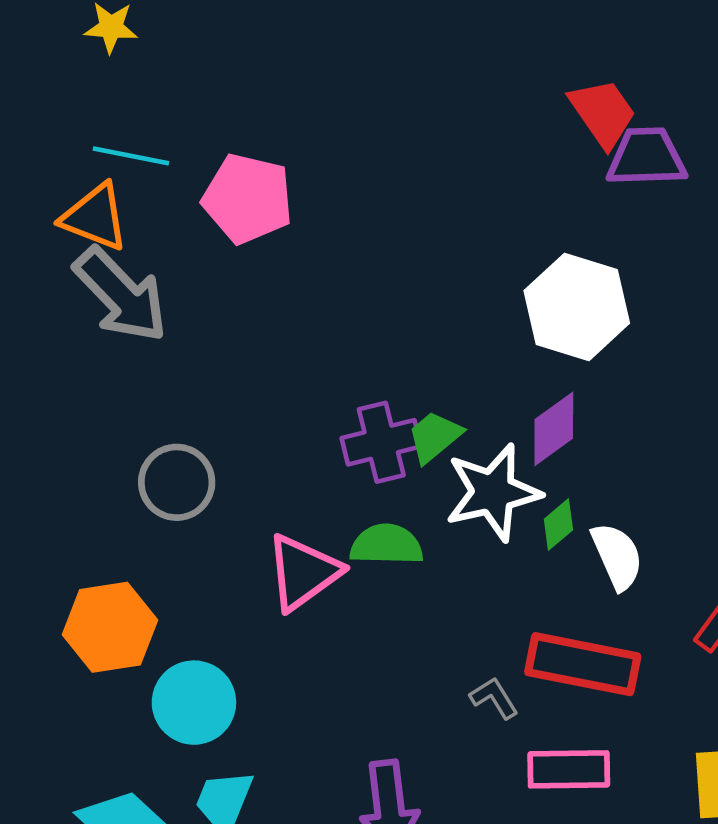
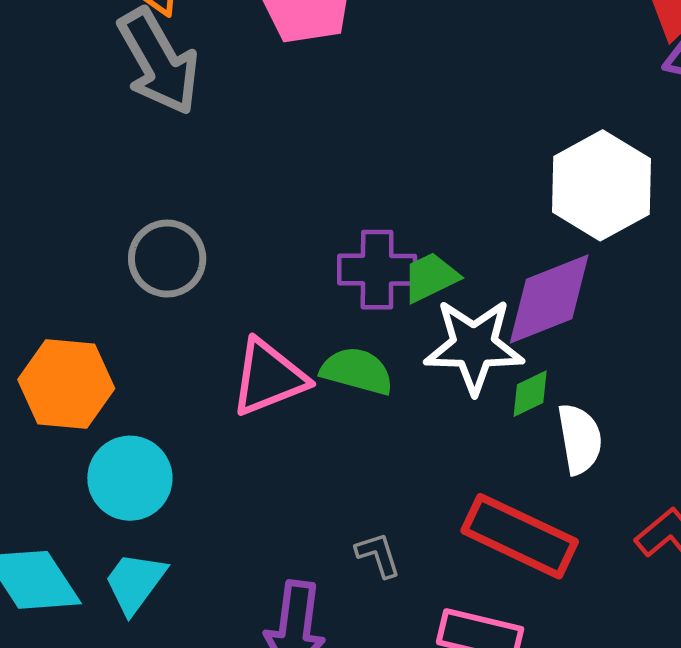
purple diamond: (554, 429) -> (549, 299), size x1.4
gray L-shape: (494, 698) -> (378, 555), moved

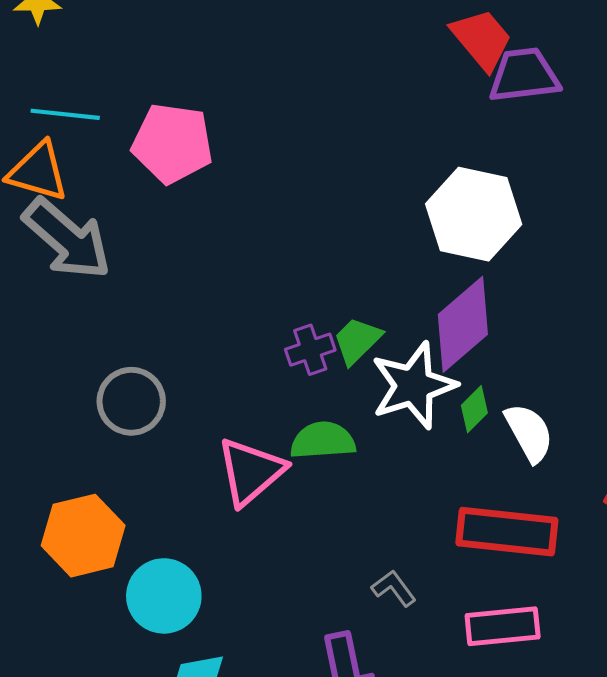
purple cross: (377, 270) -> (310, 350), size x0.7

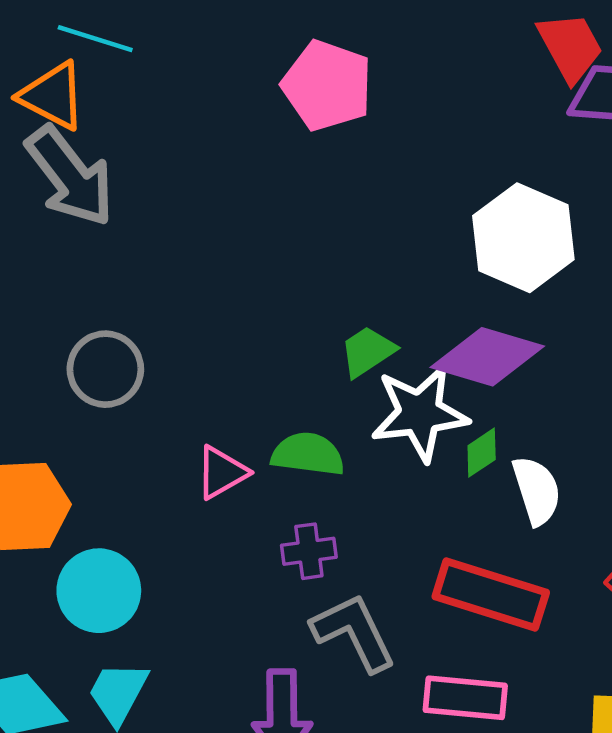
pink pentagon: (172, 143) -> (327, 85), moved
purple diamond: (463, 324) -> (487, 357), turned 46
purple cross: (310, 350) -> (309, 551), moved
pink triangle: (251, 471) -> (222, 473), size x0.7
gray L-shape: (394, 588) -> (354, 632), size x1.8

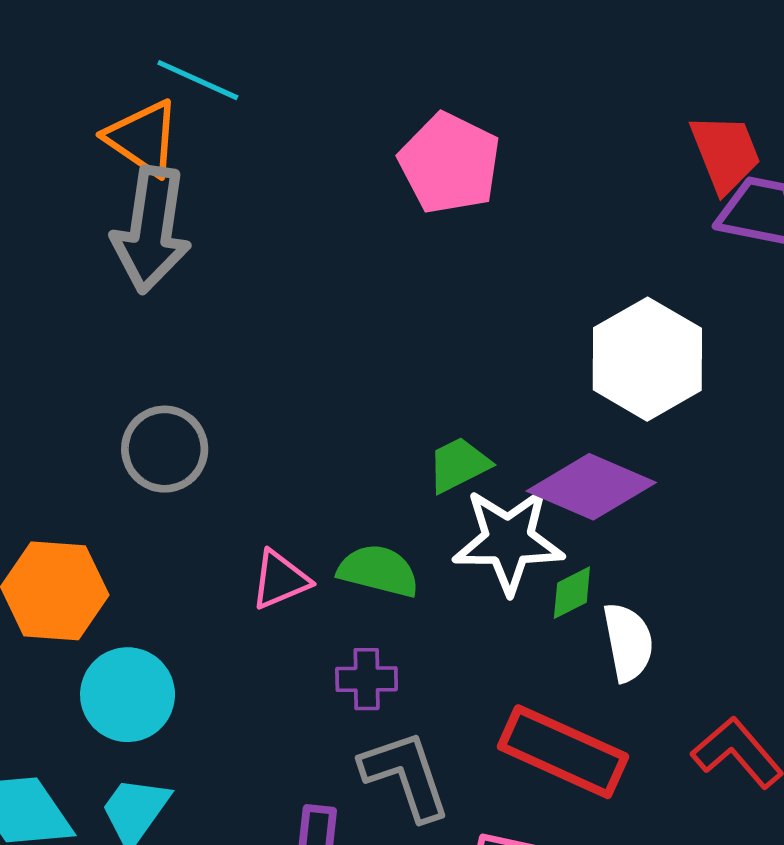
gray arrow: (70, 176) -> (151, 230), turned 39

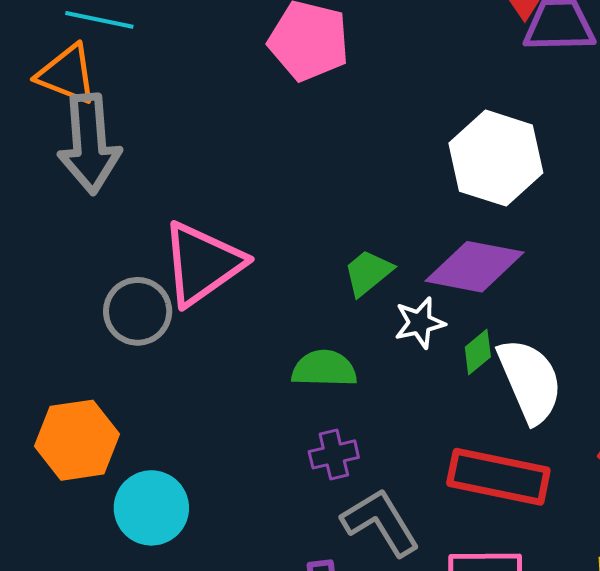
white star: (508, 541) -> (420, 323), size x0.6
pink triangle: (280, 580) -> (202, 264), moved, size x1.8
white semicircle: (628, 642) -> (530, 381), size x1.4

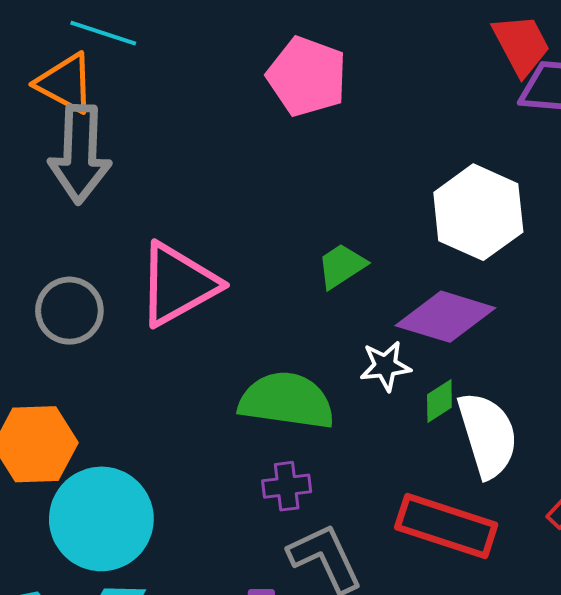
green trapezoid: (368, 273) -> (342, 266), moved
gray circle: (138, 311) -> (69, 311), moved
green semicircle: (324, 369) -> (287, 401), size x1.5
cyan circle: (151, 508) -> (101, 519), size x1.4

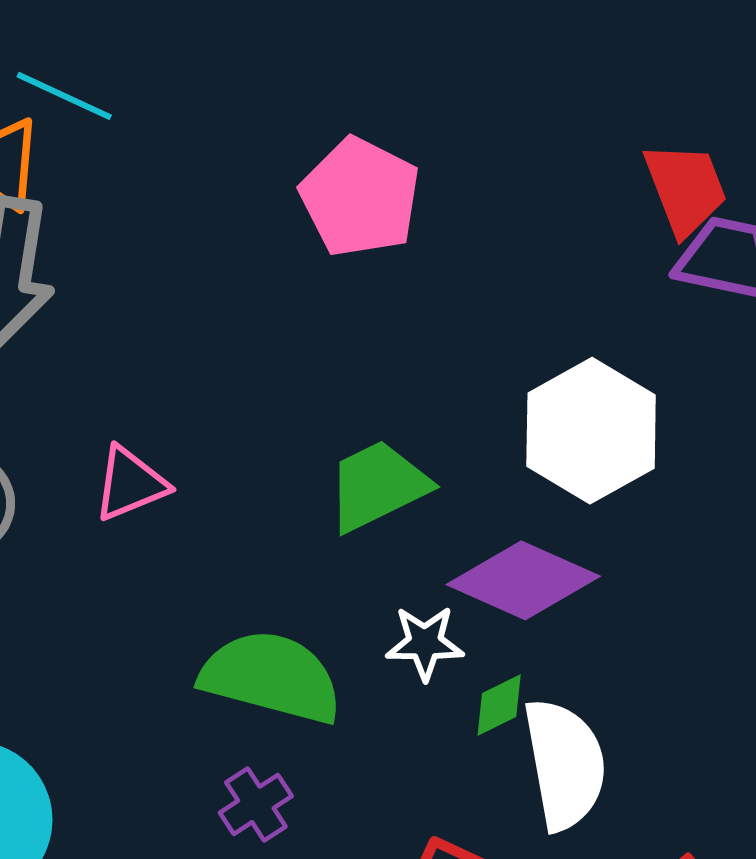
green trapezoid: (342, 266) -> (378, 486), size x1.4
pink triangle: (178, 284) -> (130, 484), size x0.6
purple cross: (287, 486) -> (256, 804), turned -33

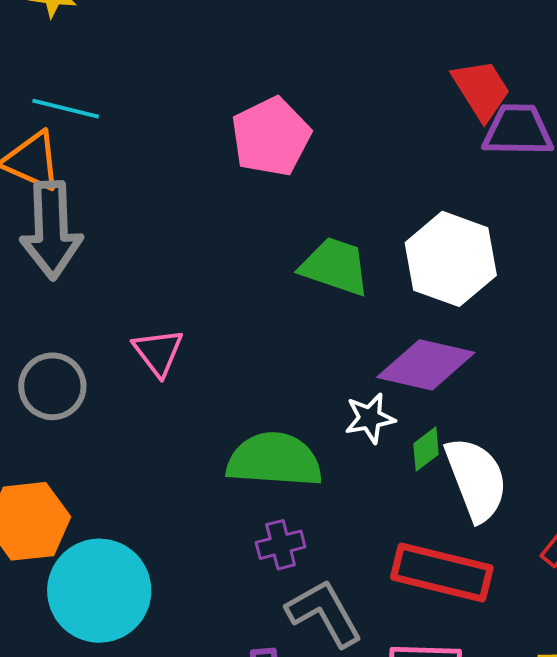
pink pentagon: (360, 197) -> (271, 137), turned 30
pink triangle: (130, 484) -> (158, 352), turned -34
green trapezoid: (378, 486) -> (335, 266), moved, turned 56
purple cross: (256, 804) -> (281, 545), turned 30

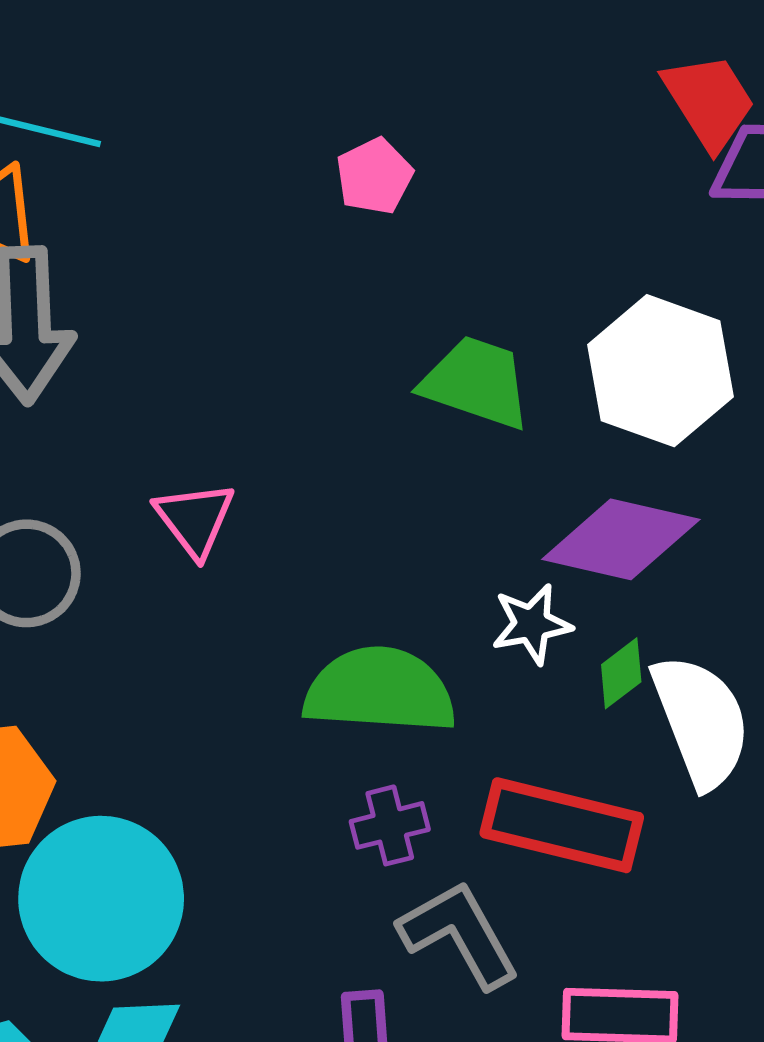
pink pentagon: (271, 137) -> (374, 176), size x0.6
red rectangle: (442, 572) -> (562, 825), moved

